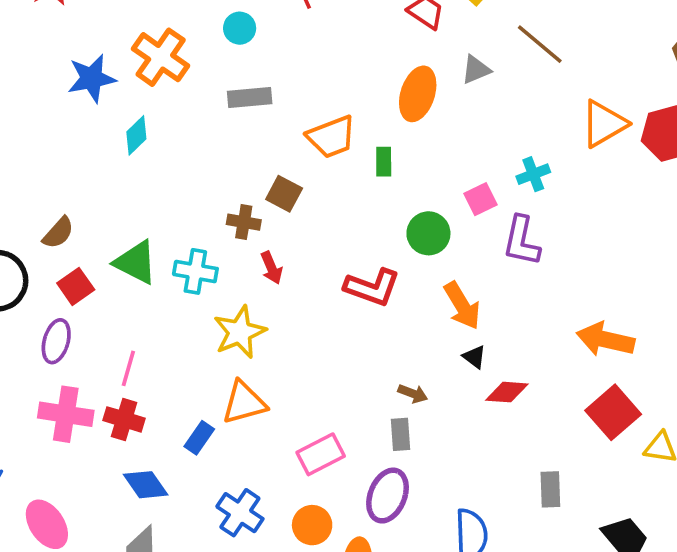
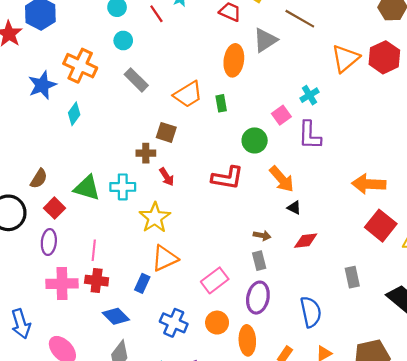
gray triangle: (476, 70) -> (265, 40), size x1.4
gray rectangle: (250, 97) -> (136, 80), turned 60
red diamond: (507, 392) -> (306, 241), moved

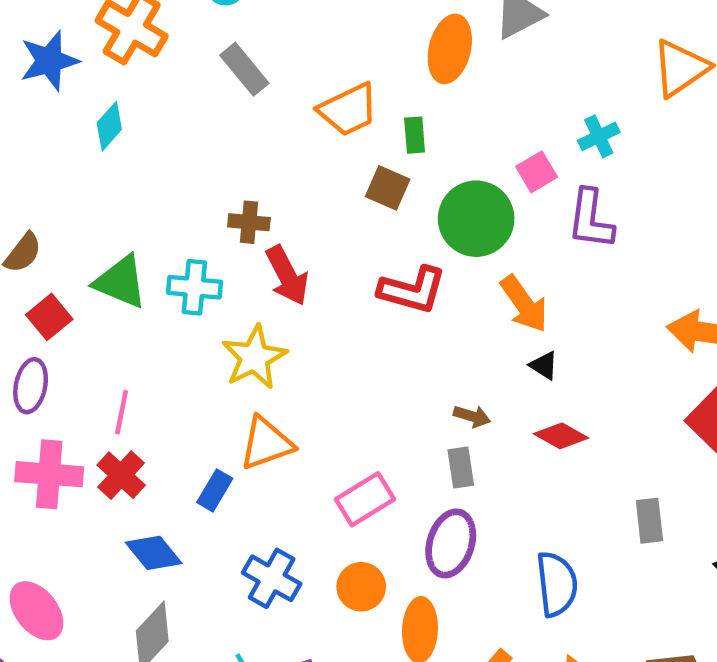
brown square: (166, 132) -> (388, 188), moved
green circle: (255, 140) -> (476, 219), size x1.4
red arrow: (167, 177) -> (287, 276), size x1.5
red diamond: (306, 241) -> (561, 436), turned 30
red cross: (97, 281) -> (121, 475), turned 30

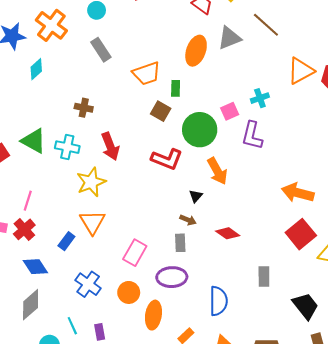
brown cross: (249, 222) -> (84, 108), moved
black triangle: (544, 365) -> (196, 196), moved, turned 32
orange triangle: (266, 443) -> (92, 222), turned -48
pink rectangle: (365, 499) -> (135, 253), turned -35
purple ellipse: (451, 543) -> (172, 277), turned 64

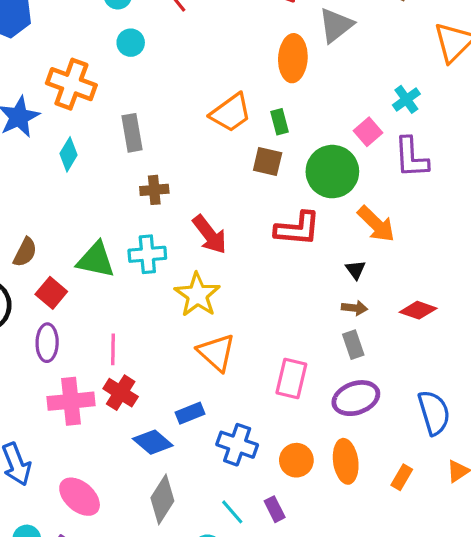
gray rectangle: (101, 50) -> (132, 133), moved, turned 40
blue rectangle: (66, 241) -> (190, 413), moved, turned 48
orange circle: (129, 292) -> (296, 460), moved

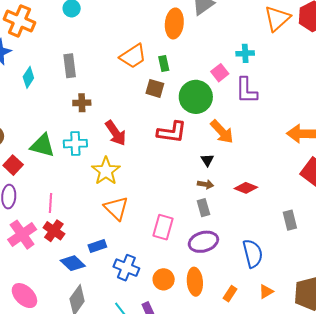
orange cross: (71, 84) -> (19, 21), moved
cyan cross: (406, 99) -> (245, 53), turned 30
pink cross: (71, 401) -> (22, 235), turned -32

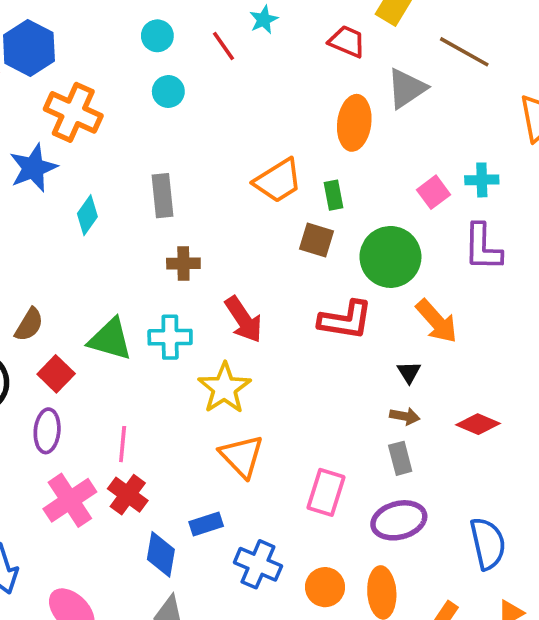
pink square: (220, 73) -> (433, 192), moved
blue diamond: (73, 263) -> (161, 554), turned 55

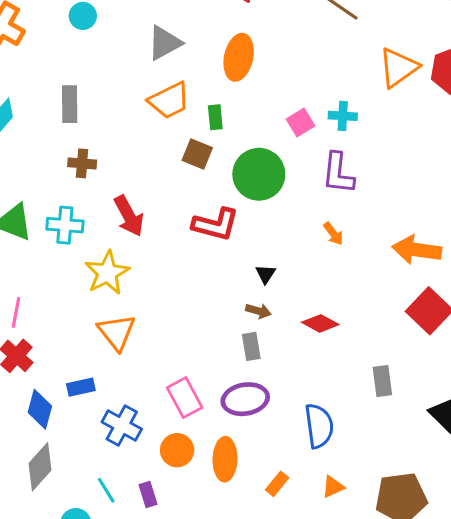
gray triangle: (407, 88) -> (164, 43), moved
orange arrow: (437, 321) -> (333, 234), moved, size x0.6
pink rectangle: (326, 492) -> (185, 398), moved, turned -51

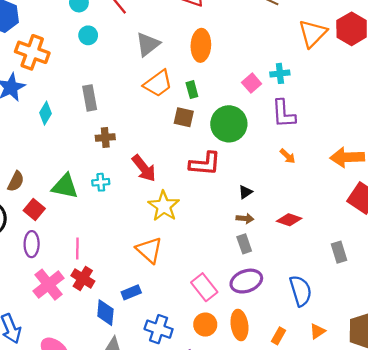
cyan cross: (65, 225) -> (101, 182), size x0.7
yellow star: (107, 273) -> (164, 206), moved
black triangle: (266, 274) -> (245, 192), turned 32
blue cross: (122, 425) -> (159, 329), moved

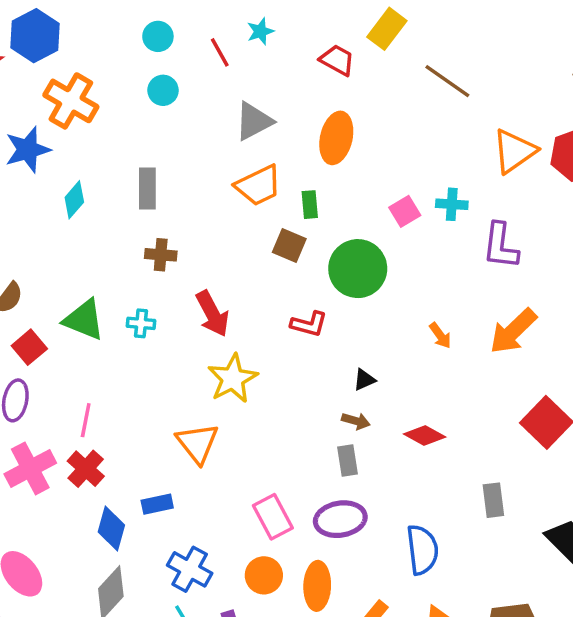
purple L-shape: (284, 114) -> (501, 246), moved
orange arrow: (347, 157) -> (513, 331), moved, turned -52
red L-shape: (205, 164) -> (309, 324), size x0.7

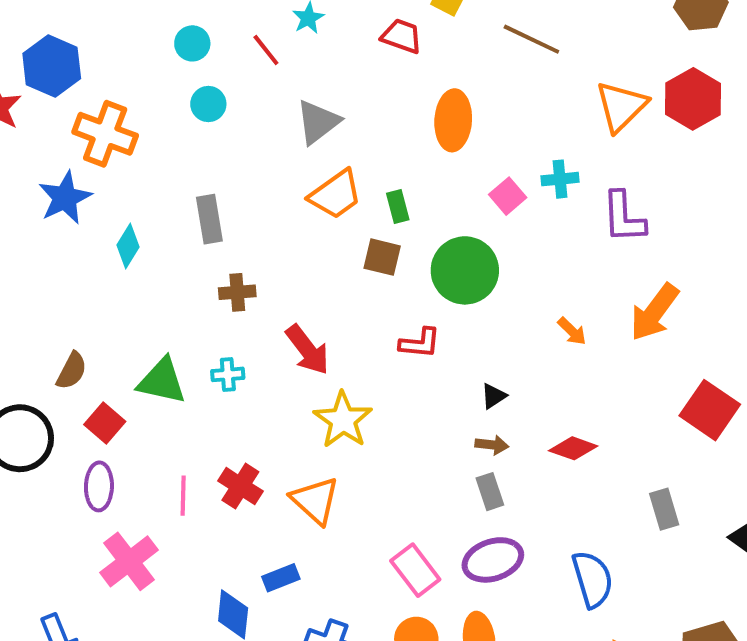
orange ellipse: (336, 138) -> (453, 120), moved
red cross: (86, 469) -> (240, 486), moved

